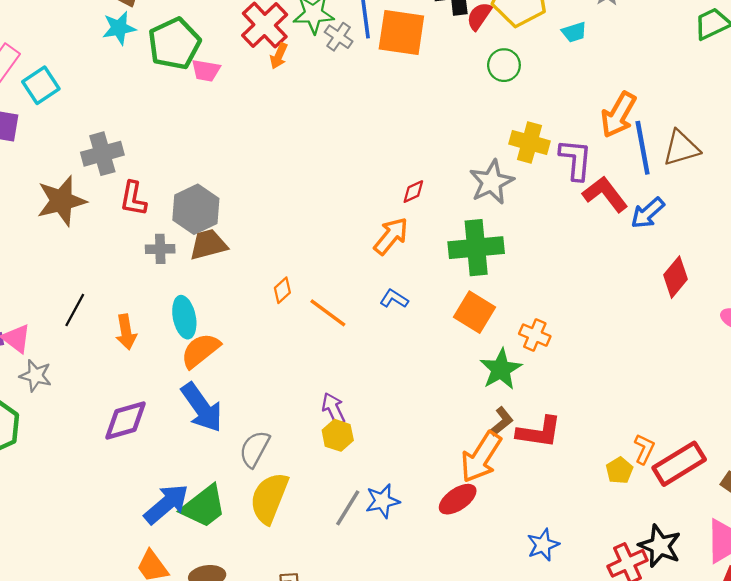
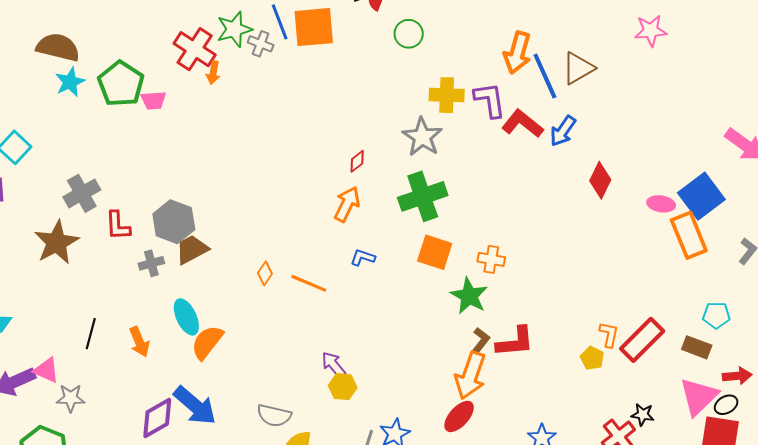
blue arrow: (202, 407) -> (195, 406), moved
gray semicircle: (255, 449) -> (274, 416), turned -92
black star: (660, 546) -> (643, 415), size x0.6

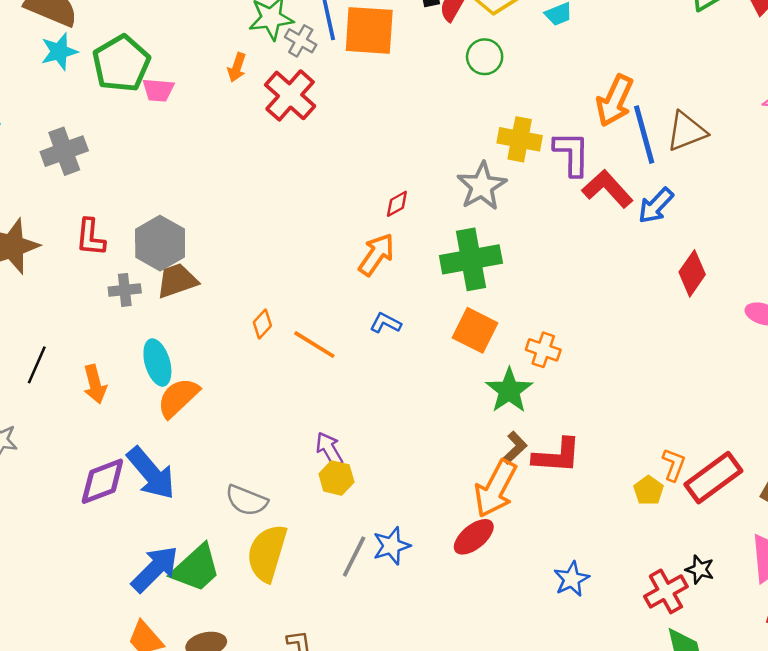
red cross: (195, 49) -> (290, 95), moved
gray cross: (82, 193) -> (64, 151), moved

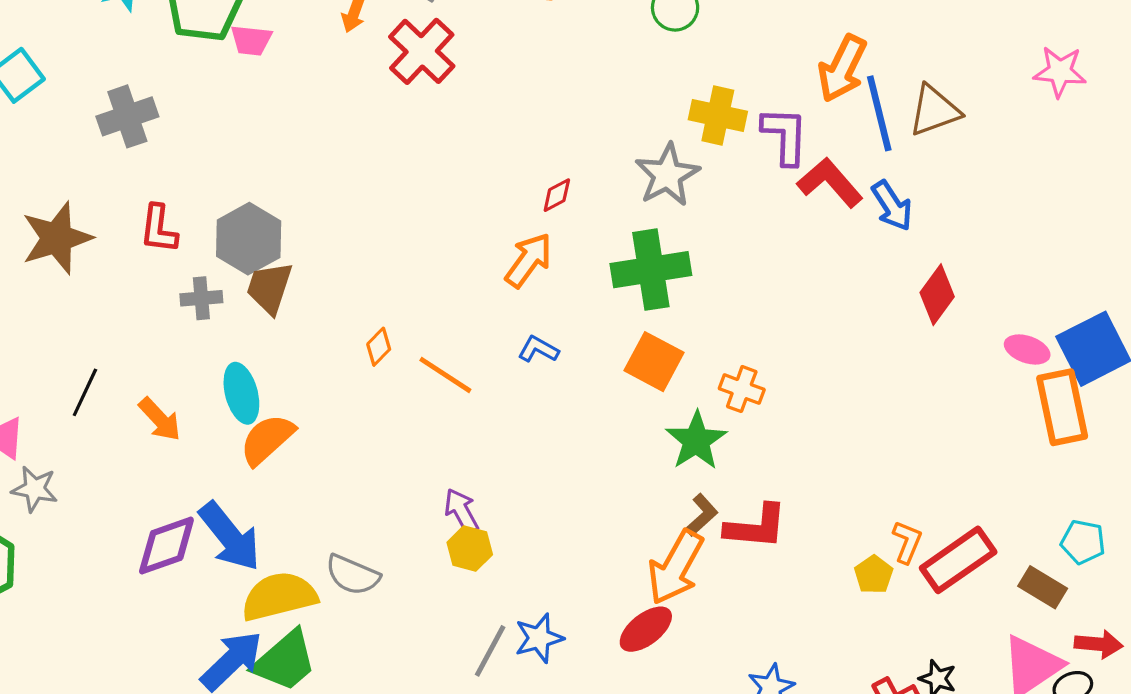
blue arrow: (656, 206) -> (892, 206), turned -78
brown trapezoid: (177, 281) -> (269, 288), turned -54
orange arrow: (95, 384) -> (160, 419), turned -30
yellow semicircle: (267, 553) -> (279, 596), moved, turned 58

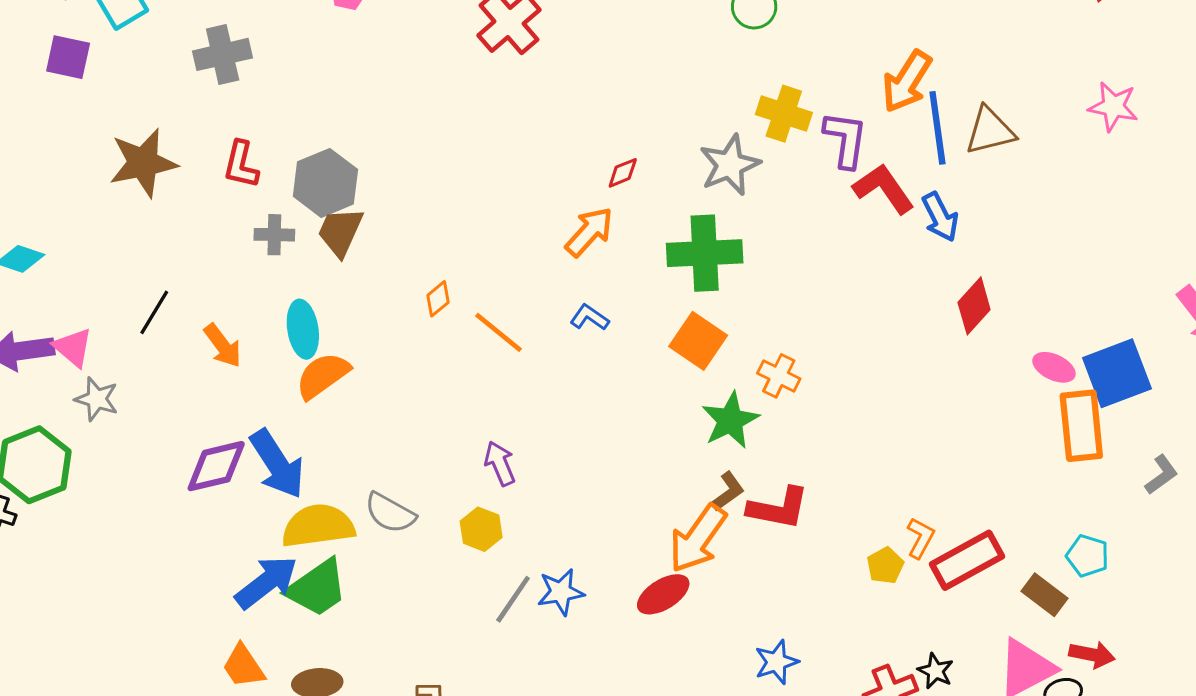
yellow hexagon: (470, 548) -> (481, 529), moved

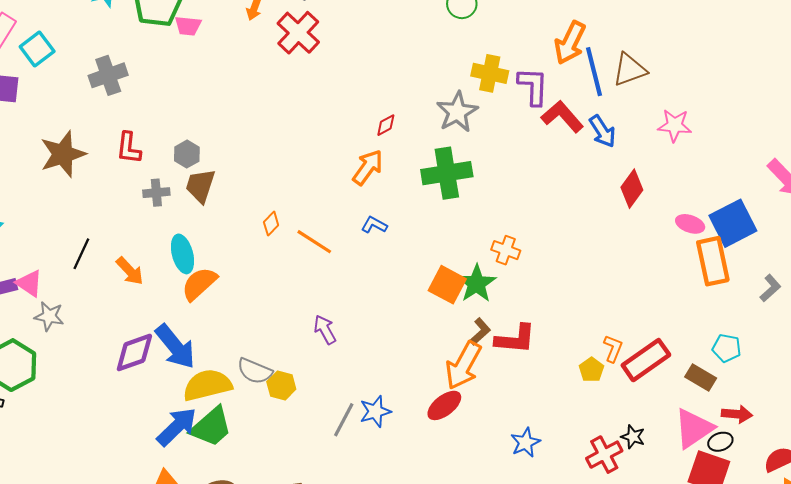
pink star: (1113, 107) -> (675, 125), moved
gray hexagon: (325, 183) -> (187, 154), size x0.6
orange square: (698, 341) -> (447, 285), moved
yellow hexagon: (481, 529) -> (281, 385), moved

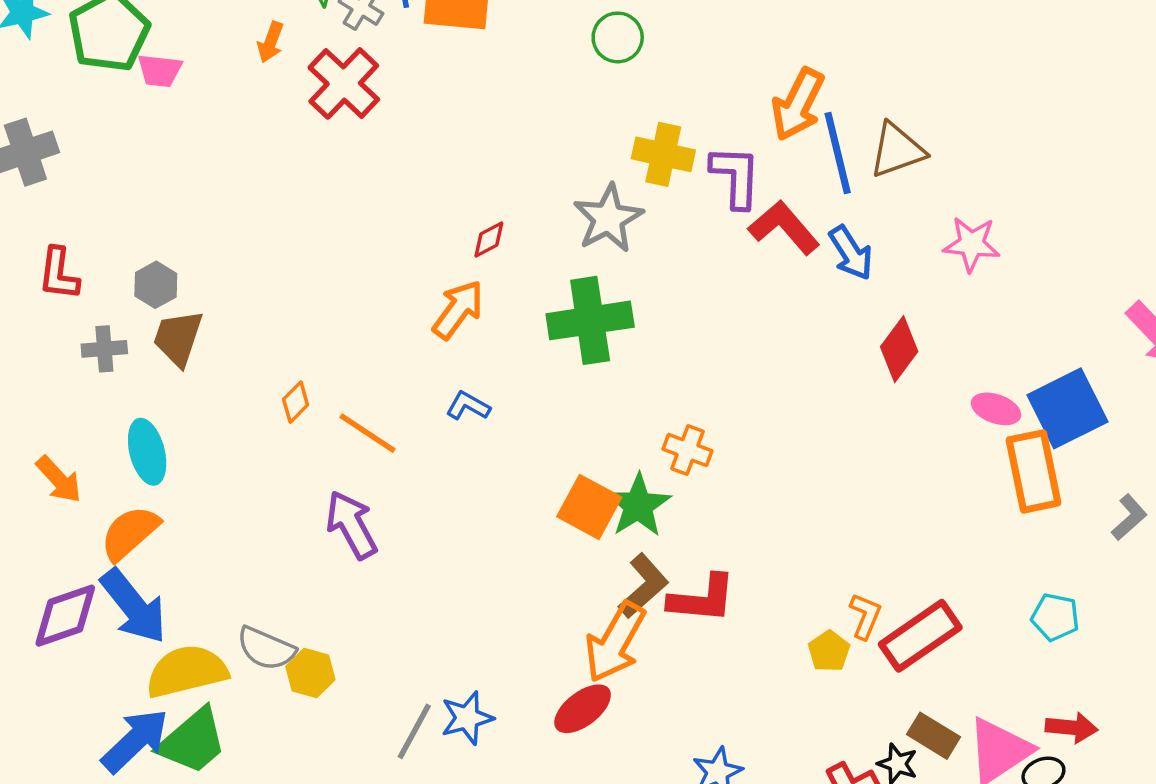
orange semicircle: (199, 284) -> (130, 533), moved
purple arrow: (325, 330) -> (351, 525), moved, size x1.4
brown L-shape: (480, 332) -> (643, 586), size x1.4
brown rectangle: (701, 377) -> (934, 736), moved

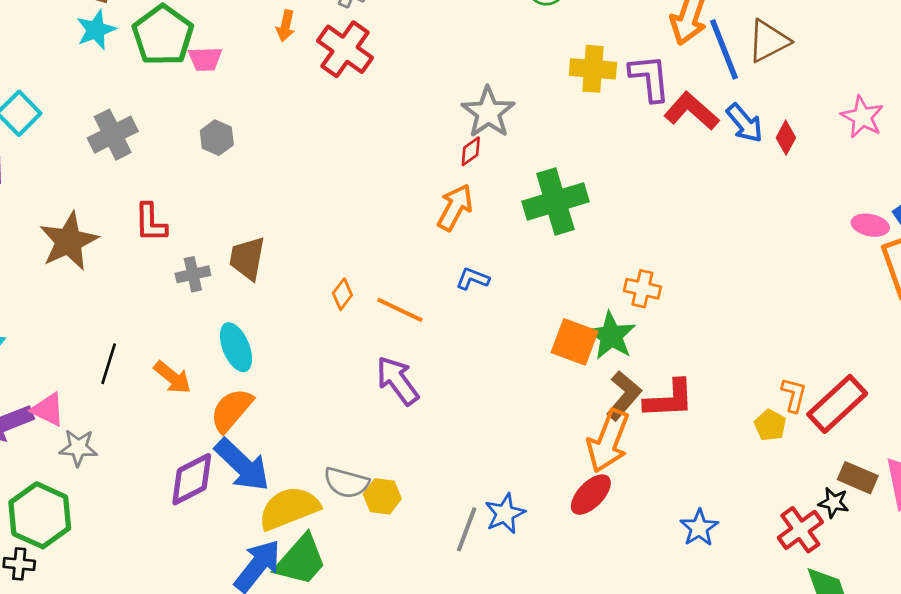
gray star: (608, 218) -> (488, 112), moved
pink star: (972, 244) -> (862, 117), moved, turned 30
gray hexagon: (156, 285) -> (217, 138), moved
red diamond: (899, 349) -> (786, 138), moved, size x0.7

